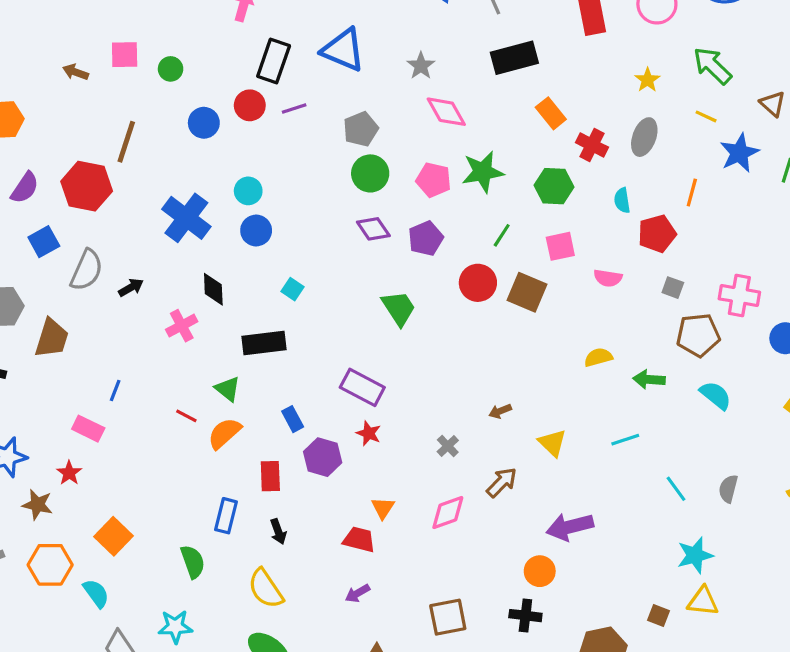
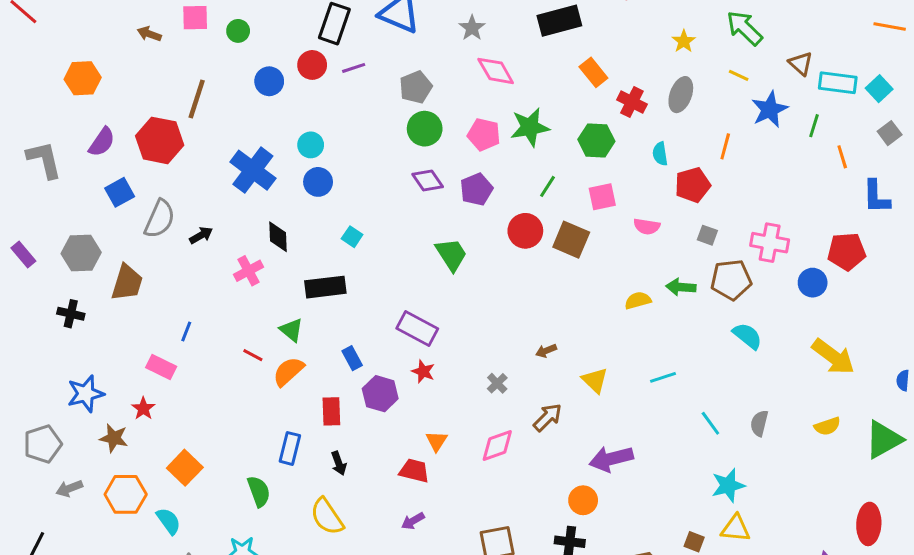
green arrow: (649, 379) -> (681, 287), moved

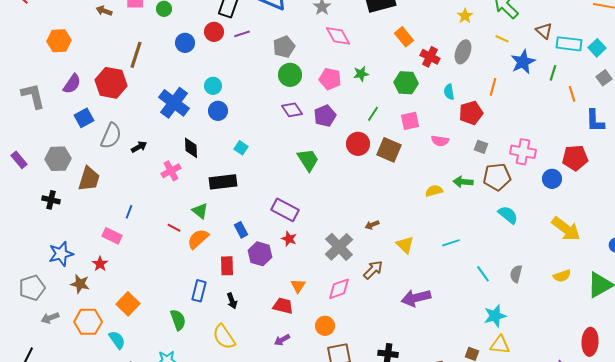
green star: (530, 127) -> (361, 74), size x0.6
gray cross: (497, 383) -> (339, 247), size x2.0
orange circle: (583, 500) -> (325, 326), moved

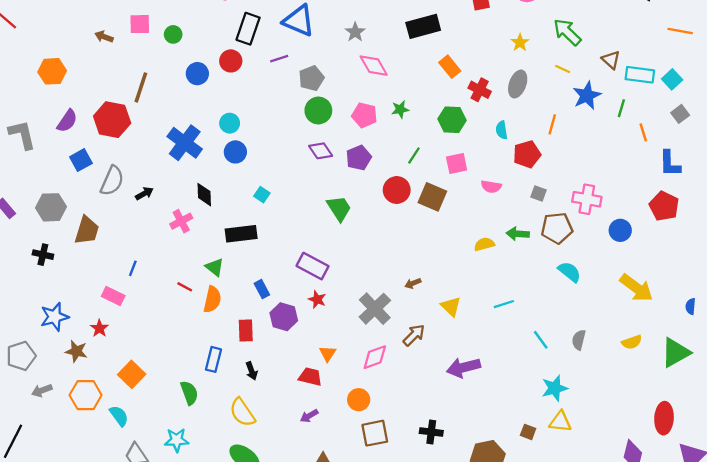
purple line: (242, 34) -> (279, 59), moved
red pentagon: (575, 158) -> (664, 206), moved, turned 30
orange semicircle: (198, 239) -> (212, 299), turned 145

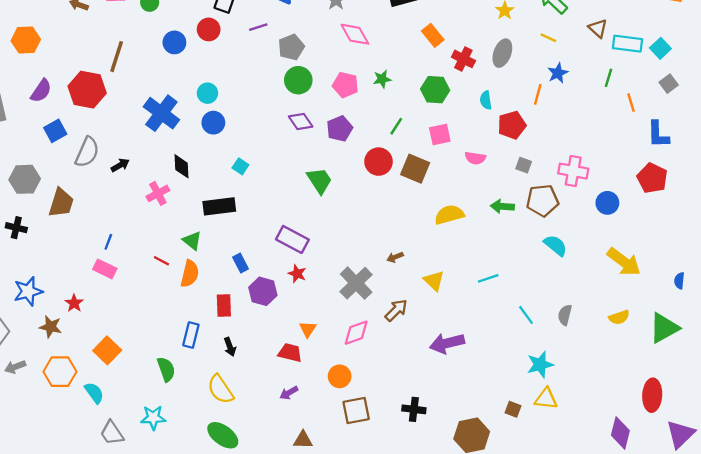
blue star: (587, 96) -> (558, 73), moved, size x0.7
yellow semicircle: (484, 244) -> (449, 215), moved, size x1.4
pink rectangle: (113, 296) -> (105, 269), moved

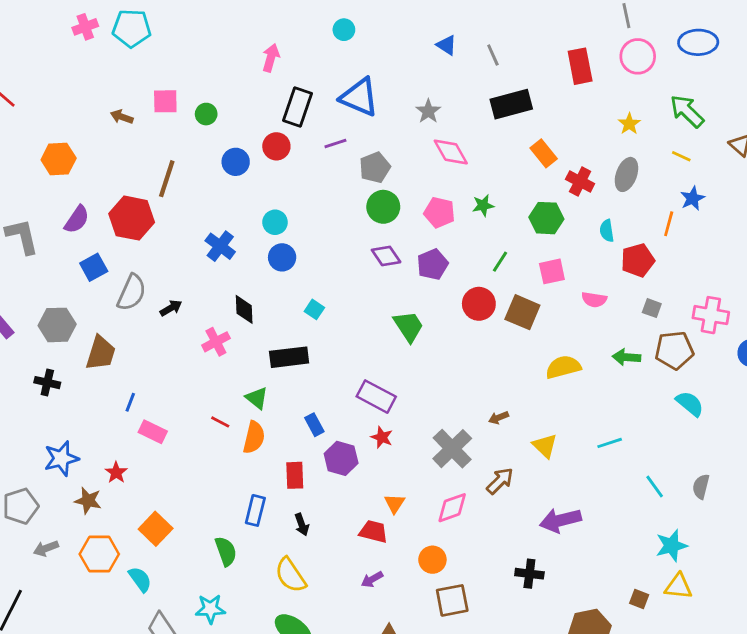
blue cross: (161, 113) -> (220, 246), size x0.7
blue line: (108, 242) -> (130, 402), moved
black cross: (414, 409) -> (529, 574), moved

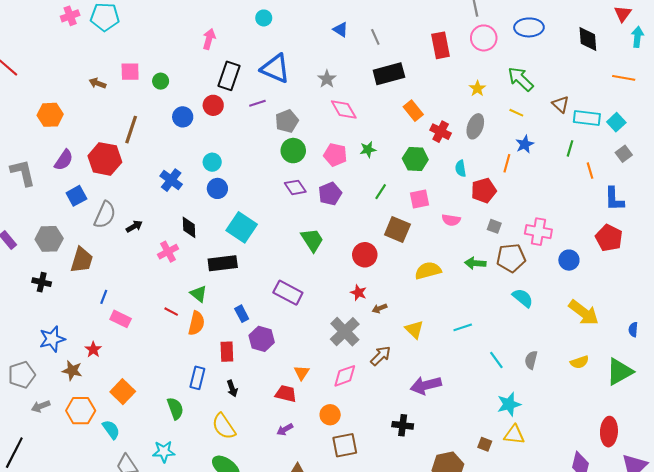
red circle: (479, 304) -> (365, 255), moved
cyan square: (314, 309) -> (242, 227), size x2.0
red star: (382, 437) -> (358, 293), moved

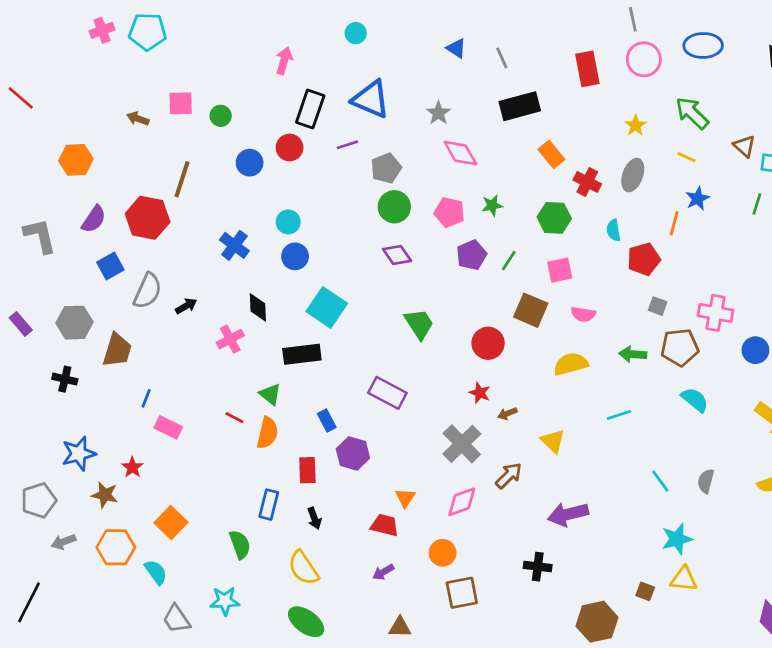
purple pentagon: (330, 194) -> (471, 255), moved
pink semicircle: (451, 220) -> (583, 314), moved
cyan line: (463, 327) -> (619, 415), moved

